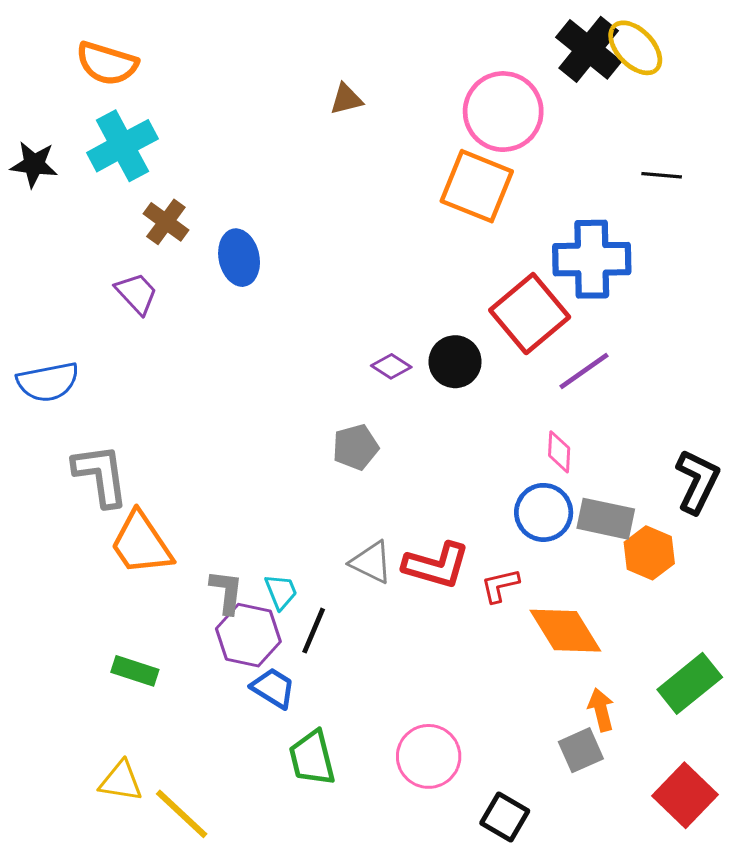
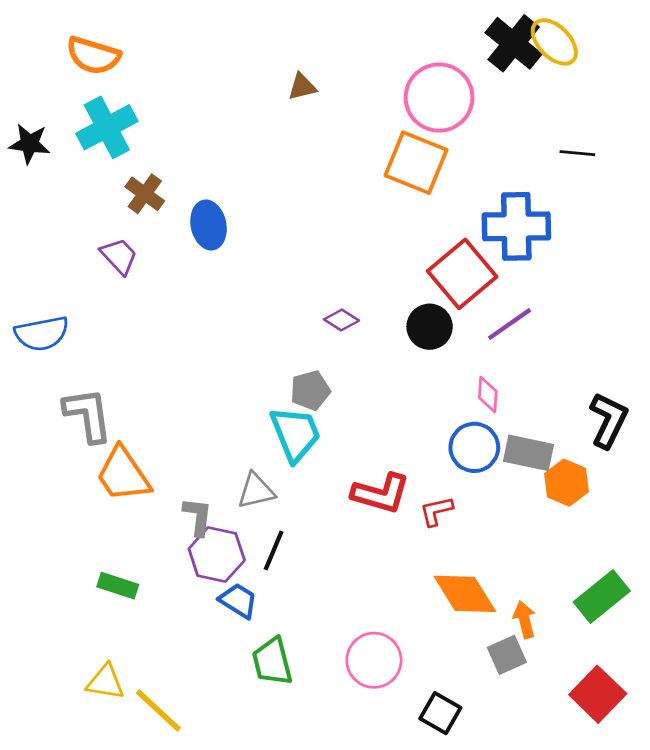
black circle: (455, 362) -> (430, 327), moved
gray triangle: (371, 562) -> (256, 491), moved, turned -39
cyan trapezoid: (281, 592) -> (295, 434), moved, size x1.8
orange diamond: (565, 631) -> (465, 594), moved

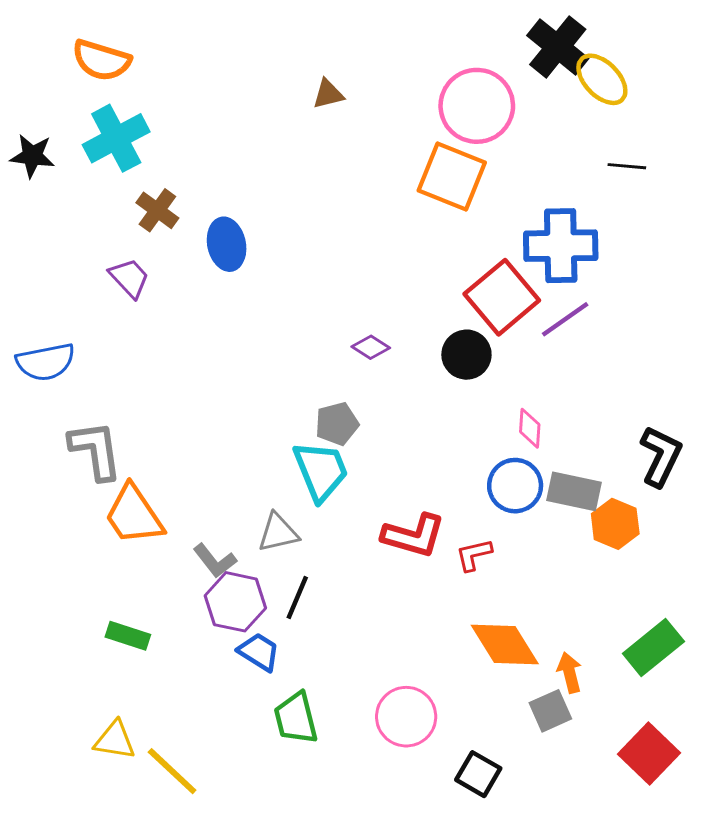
yellow ellipse: (554, 42) -> (602, 79), moved
purple line: (510, 324) -> (565, 319), moved
gray L-shape: (198, 517) -> (215, 561), turned 135

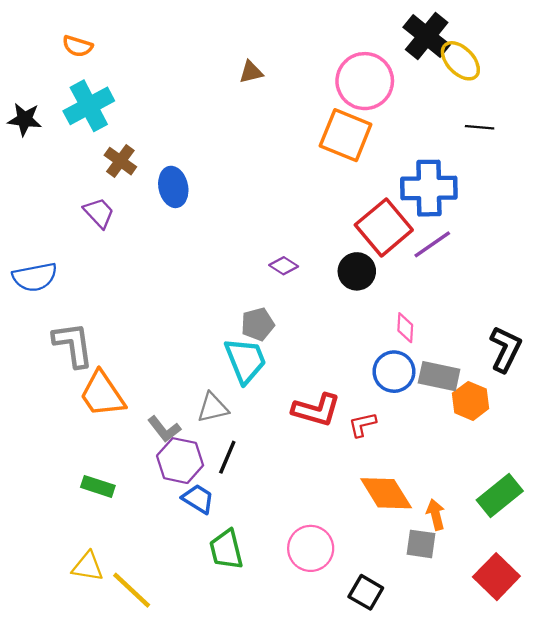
orange semicircle: (101, 60) -> (78, 46), size x0.7
gray square: (550, 711) -> (421, 544), turned 32

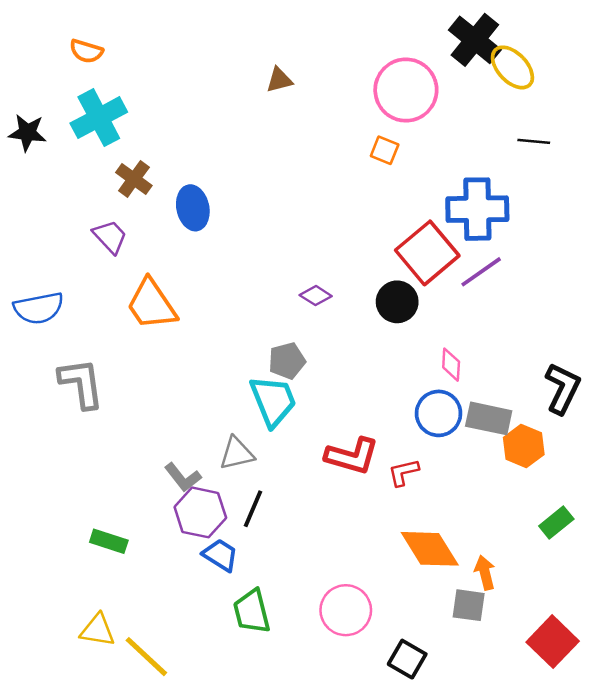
orange square: (346, 135) -> (385, 150), size x0.5
orange trapezoid: (102, 394) -> (151, 304), moved
green rectangle: (500, 495) -> (556, 522), moved, size x0.7

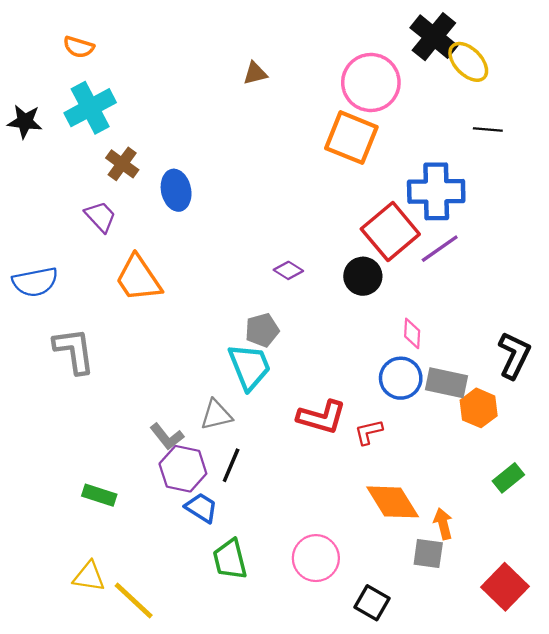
orange square: (385, 150) -> (351, 138), size x2.0

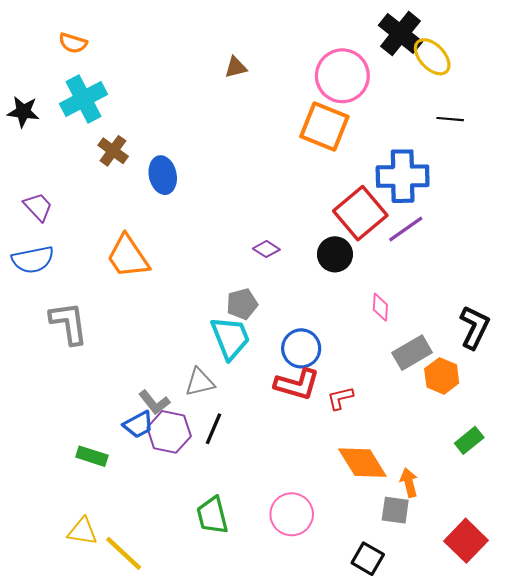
purple trapezoid: (100, 217) -> (38, 207), moved
blue circle: (401, 378) -> (301, 348), moved
gray rectangle: (447, 383) -> (412, 353), turned -42
blue trapezoid: (201, 508) -> (138, 424), moved, turned 120
black square: (372, 603) -> (368, 559), moved

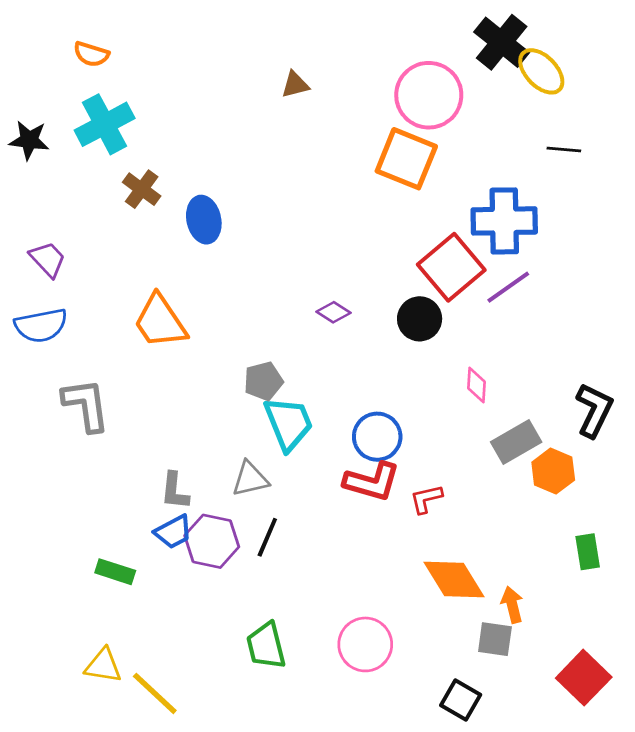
gray pentagon: (242, 304) -> (263, 381), moved
gray L-shape: (154, 402) -> (175, 491), moved, turned 44
green rectangle: (469, 440) -> (588, 552), turned -60

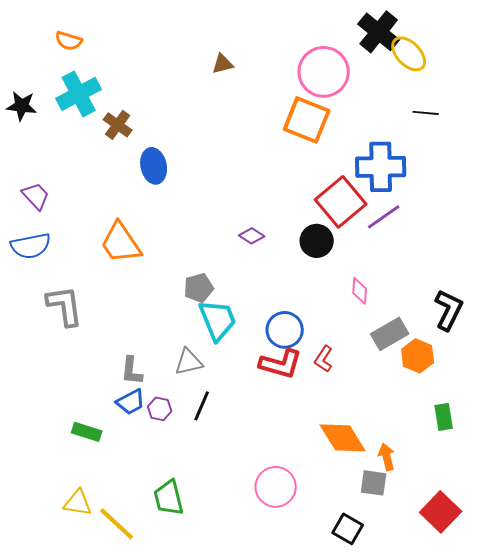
brown cross: (142, 189) -> (118, 125), moved
red L-shape: (426, 499) -> (324, 359), moved, turned -44
purple hexagon: (212, 541) -> (160, 409), size x0.6
green trapezoid: (266, 646) -> (169, 498), moved

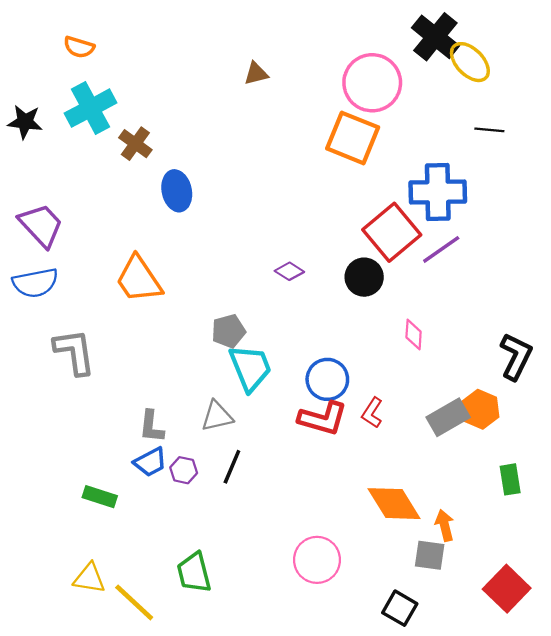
purple trapezoid: (36, 196) -> (41, 225), size x1.4
gray rectangle: (390, 334) -> (448, 417), moved

